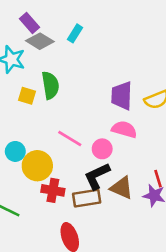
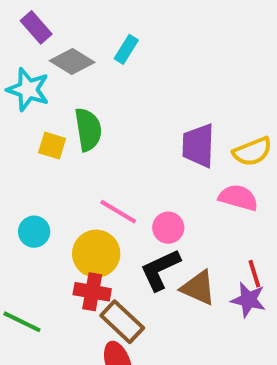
purple rectangle: (30, 23) -> (36, 27), moved
pink semicircle: (124, 129) -> (238, 198), moved
yellow circle: (37, 166) -> (96, 254), moved
brown rectangle: (87, 198) -> (122, 322), moved, turned 52

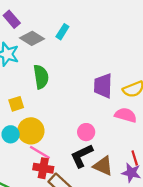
yellow square: (52, 146) -> (16, 104), moved, turned -35
pink line: (118, 212) -> (40, 152), moved
yellow circle: (96, 254) -> (31, 131), moved

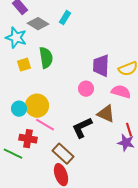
yellow square: (16, 104) -> (24, 65), moved
pink circle: (86, 132) -> (86, 89), moved
brown triangle: (103, 166) -> (106, 114), moved
red cross: (43, 168) -> (28, 139), moved

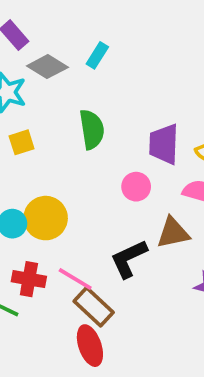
green semicircle: (46, 58) -> (92, 129), moved
brown triangle: (106, 114) -> (173, 233), turned -36
pink line: (45, 125) -> (75, 279), moved

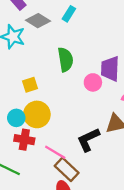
yellow square: (22, 142) -> (30, 85), moved
pink circle: (136, 187) -> (93, 82), moved
red cross: (29, 279) -> (24, 140), moved

